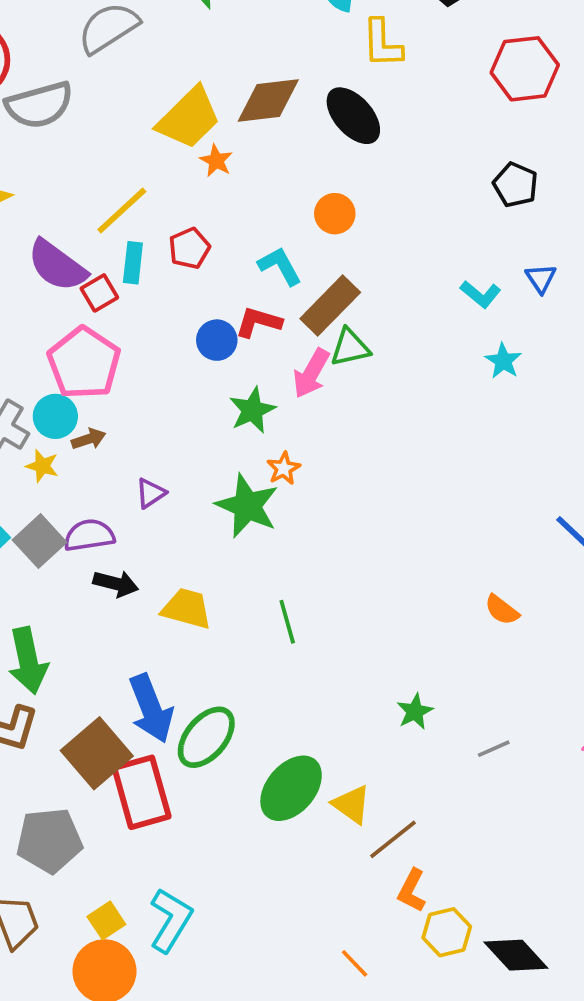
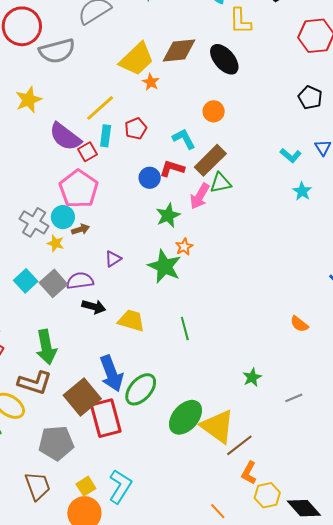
yellow triangle: (352, 805) -> (218, 426), size x1.6

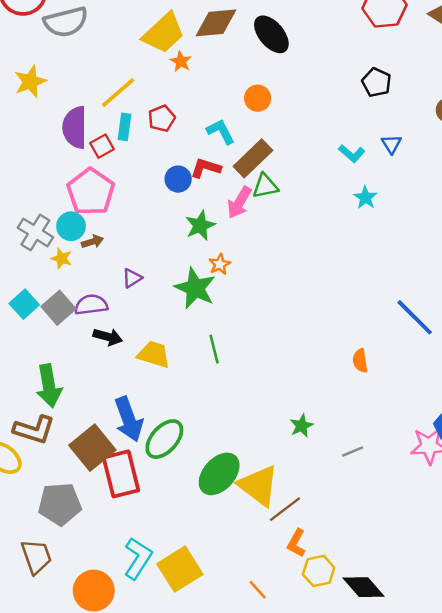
purple semicircle: (65, 137) -> (75, 127), turned 52
orange semicircle: (299, 324) -> (360, 361), turned 42
green line: (185, 328) -> (214, 349), moved
yellow square: (86, 486) -> (180, 569), moved, size x1.8

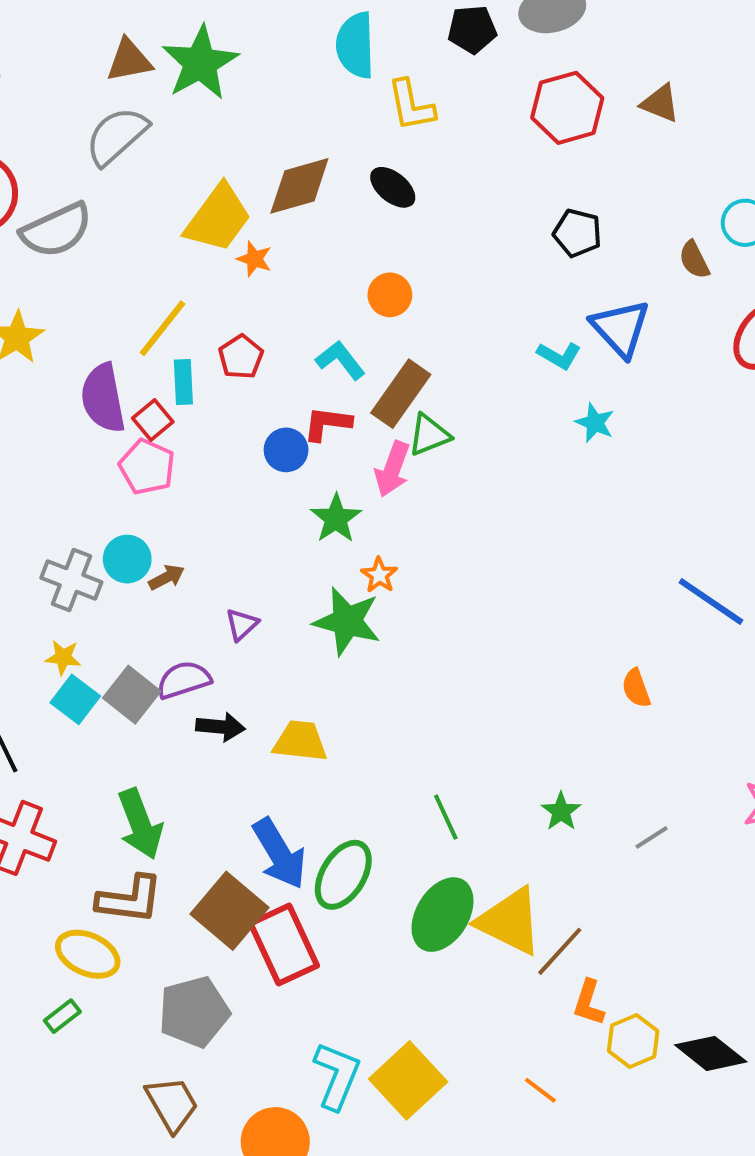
black ellipse: (271, 34) -> (393, 187), size x0.7
blue triangle: (391, 144) -> (621, 328), size x1.8
pink pentagon: (91, 192) -> (147, 467), moved, size x0.7
yellow star: (62, 258) -> (63, 657), moved
green line: (214, 349) -> (446, 817), moved

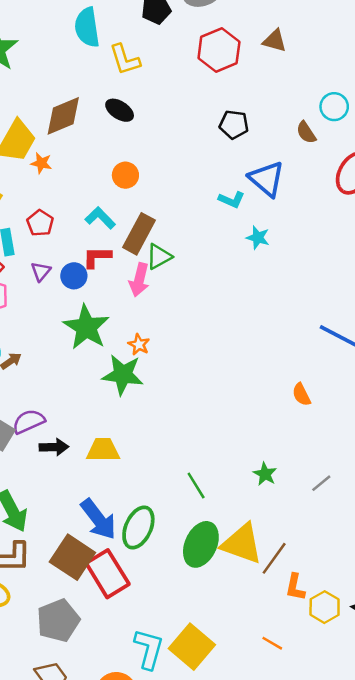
green star: (336, 518) -> (86, 327), moved, size x1.5
purple triangle: (242, 624) -> (41, 271), moved

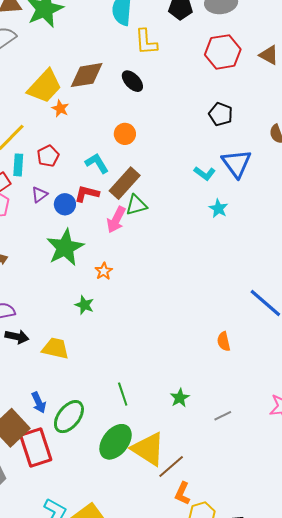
green star: (123, 375) -> (84, 305), moved, size x0.6
blue arrow: (98, 519) -> (39, 403), size x0.6

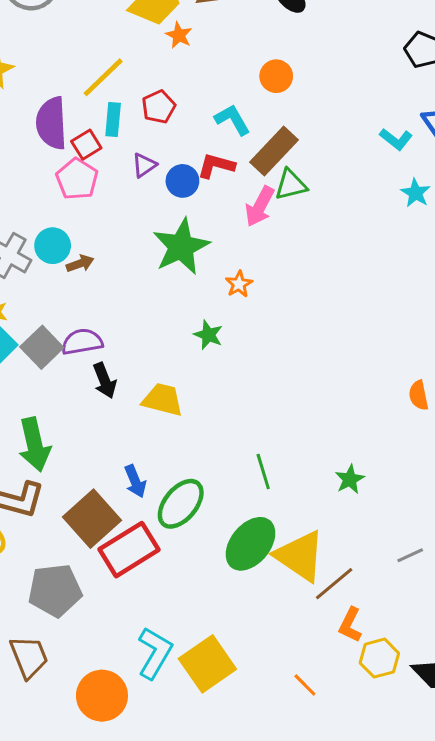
black arrow: (17, 337) -> (105, 381), turned 55
gray line: (223, 416) -> (410, 555), moved
red rectangle: (36, 448) -> (129, 550), turned 75

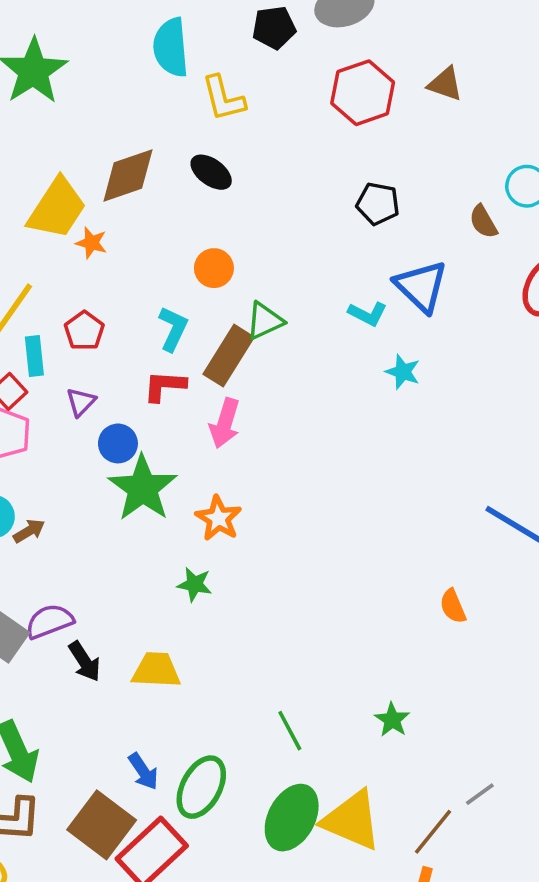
cyan L-shape: (232, 120) -> (173, 329), turned 66
blue circle: (182, 181) -> (118, 443), moved
green triangle: (291, 185) -> (265, 321), moved
orange star: (239, 284) -> (218, 518), size x1.4
brown line: (334, 584) -> (433, 832), moved

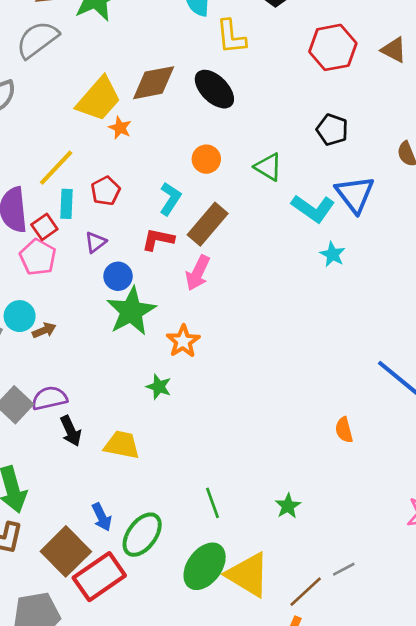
black ellipse: (211, 172) -> (214, 89), size x1.4
cyan L-shape: (368, 314) -> (313, 208), size x1.5
green triangle: (265, 321) -> (268, 167), moved, turned 48

